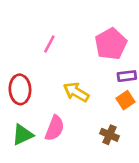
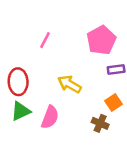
orange square: (125, 100) -> (114, 103), moved
green triangle: (23, 135) -> (21, 111), moved

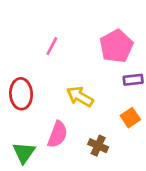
green triangle: (21, 111) -> (24, 153), moved, turned -30
brown cross: (100, 123) -> (98, 146), moved

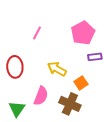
orange square: (130, 118) -> (81, 83), moved
brown cross: (98, 146) -> (70, 104), size x1.5

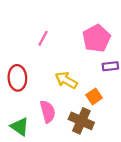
pink semicircle: (41, 96) -> (48, 112), turned -36
green triangle: (17, 109) -> (20, 127), turned -30

